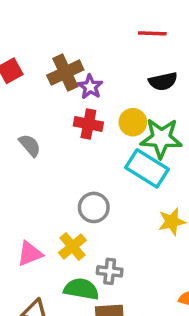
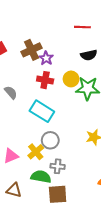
cyan rectangle: (147, 168) -> (42, 111), moved
gray circle: (94, 207) -> (50, 140), moved

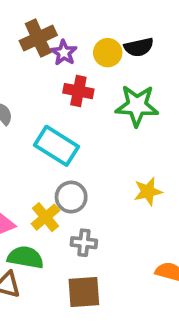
yellow circle: (71, 79) -> (108, 53), moved
red cross: (45, 80) -> (78, 91), moved
green semicircle: (41, 177) -> (25, 257), moved

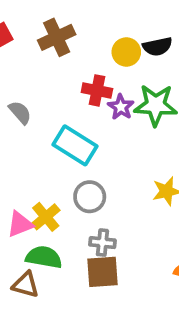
purple star: (64, 53) -> (121, 107), moved
yellow cross: (46, 217) -> (46, 217), moved
brown square: (84, 292) -> (102, 272), moved

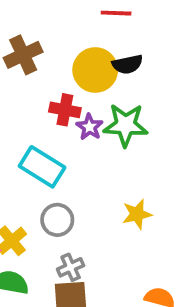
yellow circle: (126, 52) -> (95, 70), size x1.5
gray cross: (102, 243) -> (71, 267), turned -30

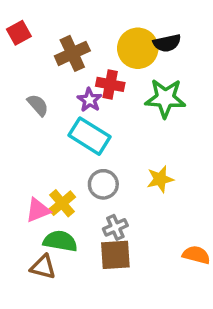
brown cross: (23, 55) -> (72, 53), moved
purple star: (90, 127) -> (90, 100), moved
yellow star: (137, 214) -> (160, 179), moved

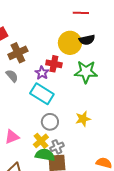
brown cross: (72, 53) -> (18, 53), moved
yellow cross: (62, 203) -> (41, 141), moved
green semicircle: (60, 241) -> (45, 155), moved

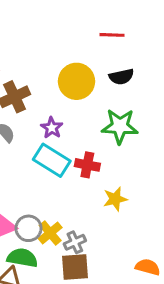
yellow circle: (70, 43) -> (76, 81), moved
red cross: (54, 64) -> (87, 165), moved
gray circle: (50, 122) -> (29, 228), moved
green semicircle: (45, 155) -> (22, 258), moved

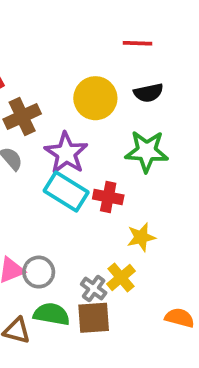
purple star: (52, 128) -> (66, 153), size x1.6
yellow cross: (50, 233) -> (121, 278), moved
gray cross: (75, 242) -> (94, 288), turned -30
green semicircle: (22, 258) -> (51, 314), moved

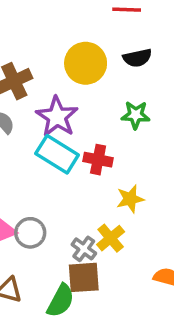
green star: (147, 151) -> (136, 115), size x0.7
green semicircle: (51, 314) -> (61, 301), moved, turned 108

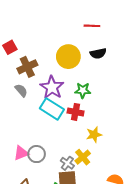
green star: (136, 115) -> (83, 90), moved

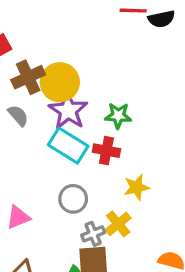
black semicircle: (98, 53) -> (161, 19), moved
yellow circle: (68, 57) -> (60, 82), moved
gray circle: (37, 154) -> (73, 199), moved
gray cross: (67, 163) -> (93, 234), turned 32

